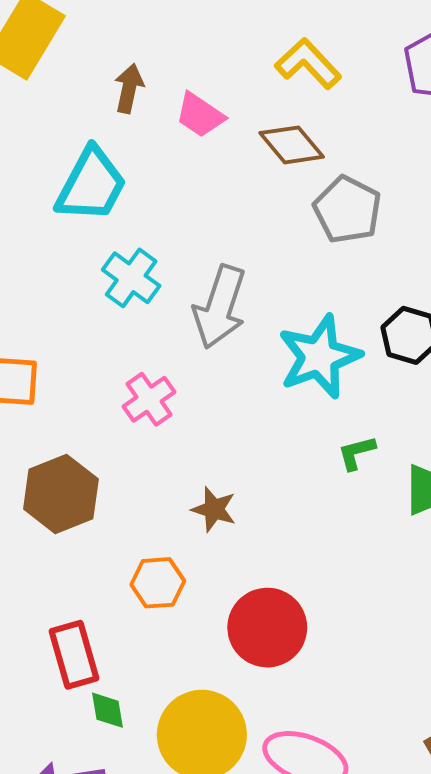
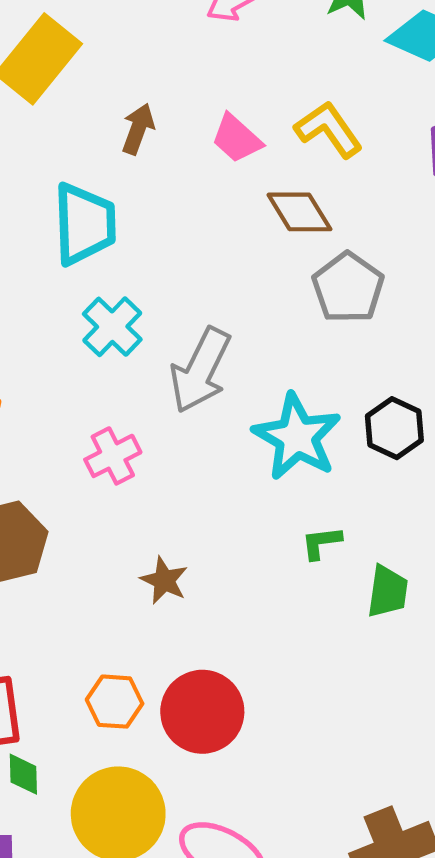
pink trapezoid: (200, 115) -> (237, 138), moved
cyan trapezoid: (91, 185) -> (84, 224), turned -38
cyan star: (319, 357) -> (297, 437), turned -30
orange hexagon: (158, 583) -> (115, 702), moved

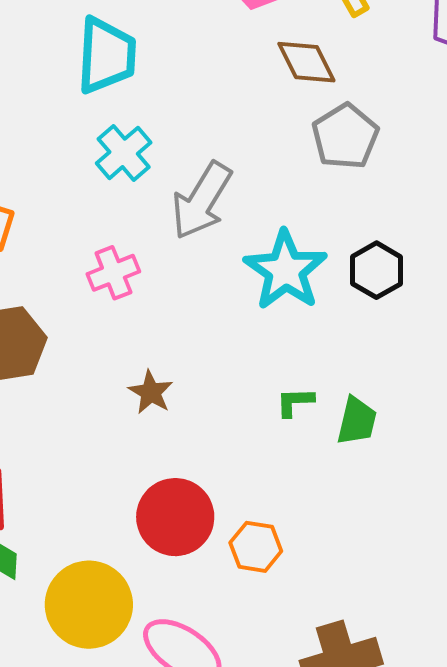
green L-shape: (321, 543) -> (295, 402), moved
orange hexagon: (115, 702) -> (256, 547), moved

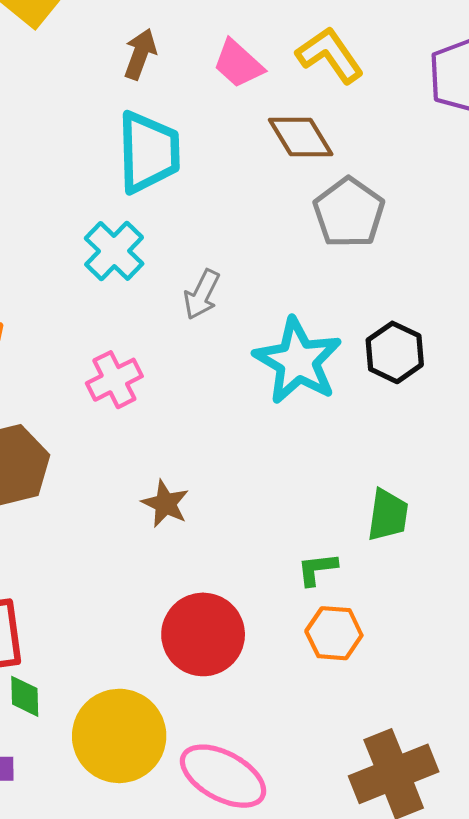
cyan trapezoid: (106, 56) -> (149, 152), moved
gray arrow: (202, 201) -> (202, 294), size x0.6
green L-shape: (295, 402) -> (317, 569), moved
orange hexagon: (256, 547) -> (334, 633), moved

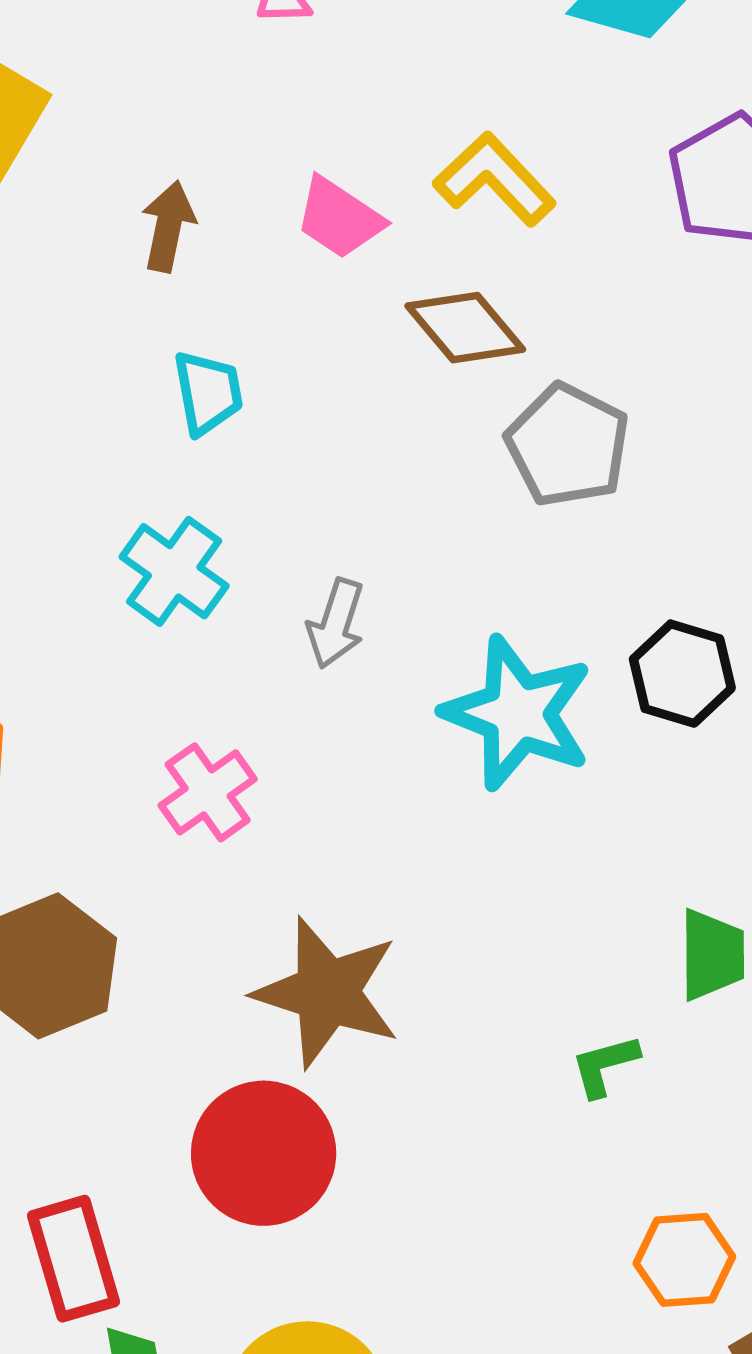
cyan trapezoid: (149, 152) -> (208, 393), size x0.6
brown star: (165, 504) -> (327, 992), size x1.8
orange hexagon: (334, 633) -> (684, 1260), moved
red circle: (203, 634) -> (264, 1153), moved

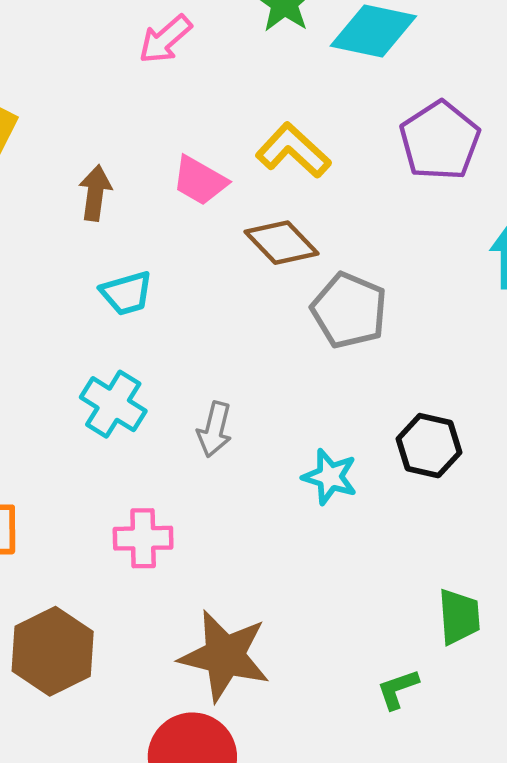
cyan trapezoid: (208, 393) -> (127, 293), turned 88
cyan star: (518, 713) -> (330, 477), size x0.6
pink cross: (208, 792) -> (143, 538), turned 38

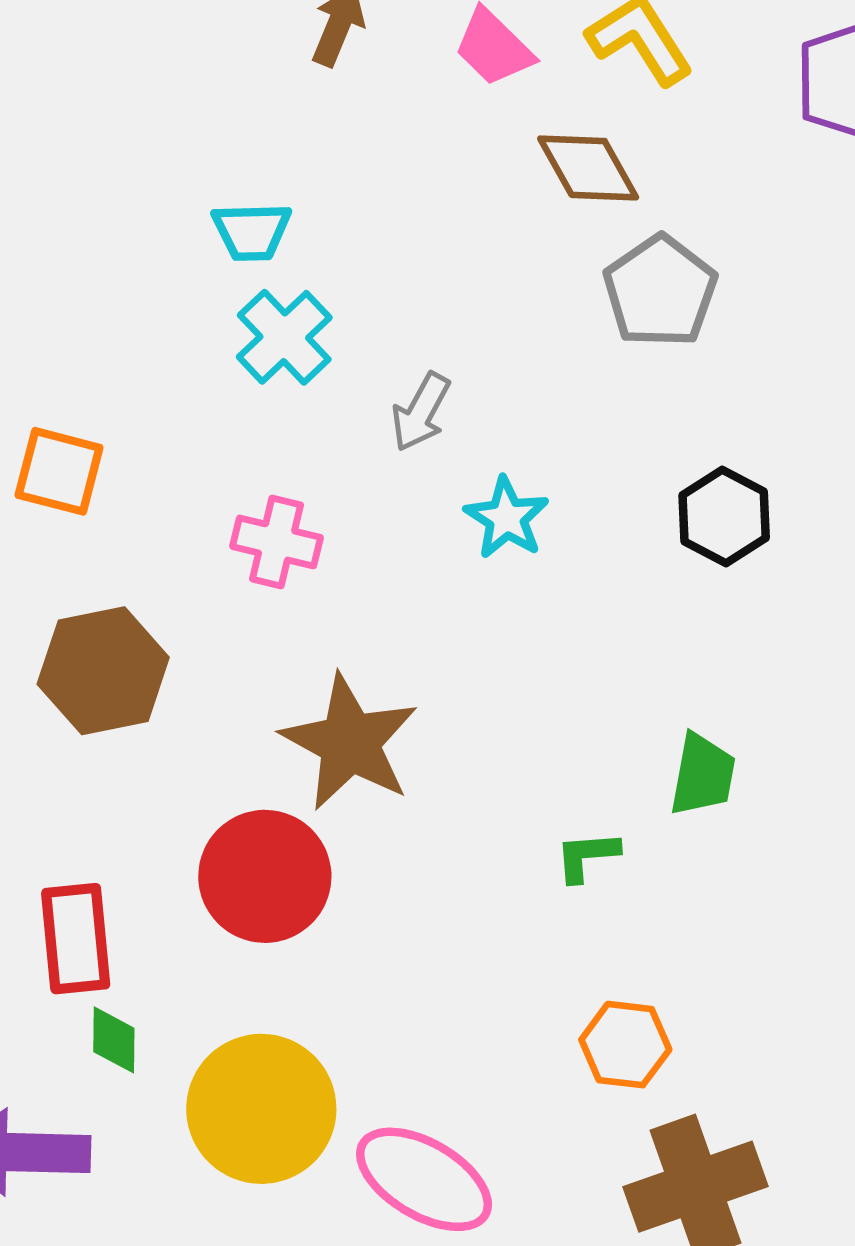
cyan trapezoid: (127, 293) -> (252, 231), moved
cyan star: (330, 477) -> (507, 518), moved

